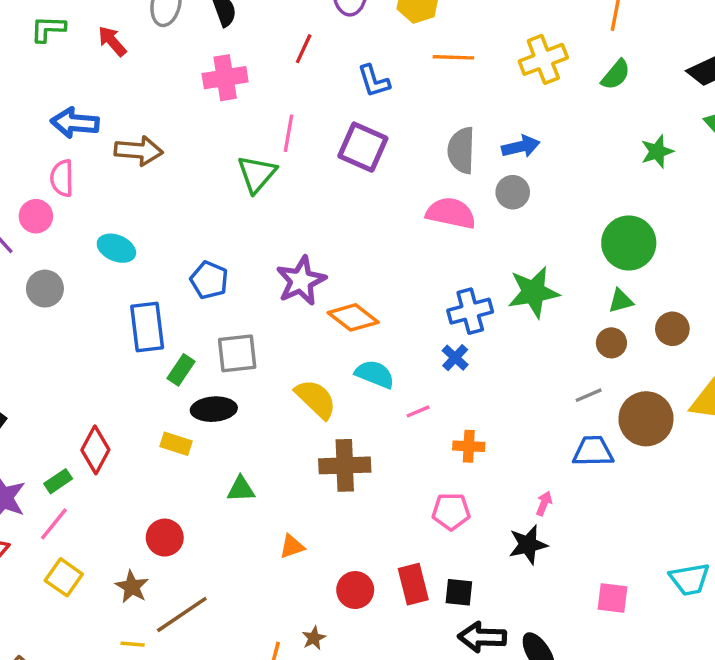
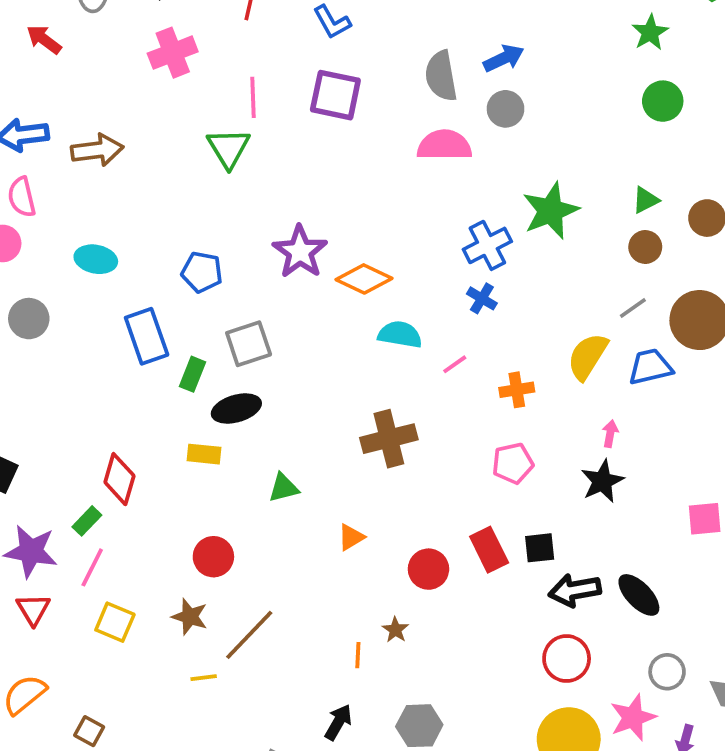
green circle: (629, 243) -> (663, 101), moved, size x0.7
yellow semicircle: (316, 399) -> (588, 356), moved, turned -90

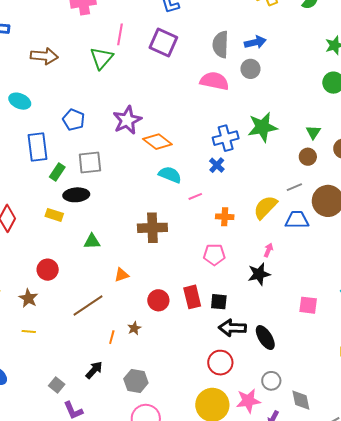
brown arrow: (97, 150) -> (44, 56), moved
green triangle: (646, 200) -> (313, 132), turned -42
brown line: (249, 635) -> (88, 306), moved

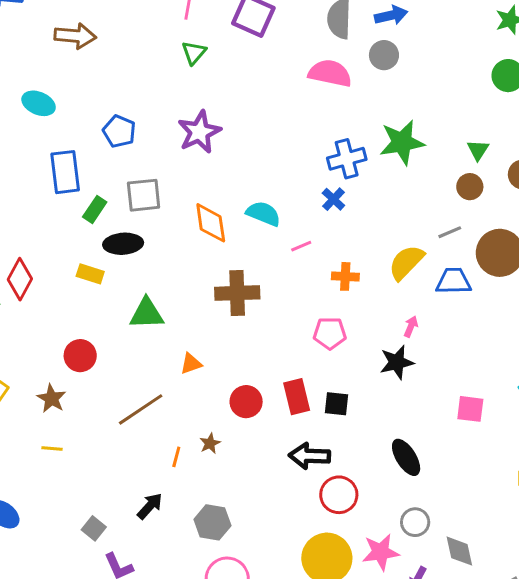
green triangle: (102, 58) -> (194, 53), moved, size x0.7
orange diamond: (157, 142) -> (211, 223), moved, turned 44
green triangle: (92, 241) -> (147, 314), size x1.4
black arrow: (232, 328) -> (310, 456), moved

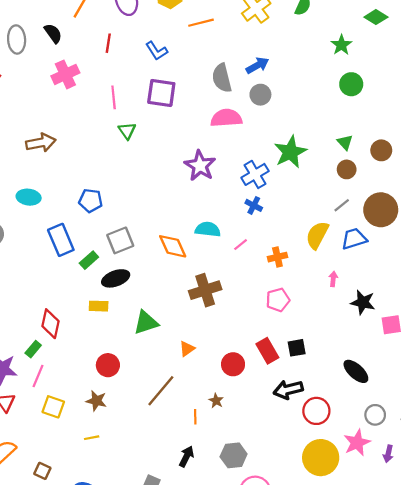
purple star: (199, 132) -> (200, 166), moved
green rectangle: (95, 210) -> (89, 260), turned 30
black star: (397, 362) -> (363, 302), moved, turned -30
yellow line: (52, 448) -> (92, 438), moved

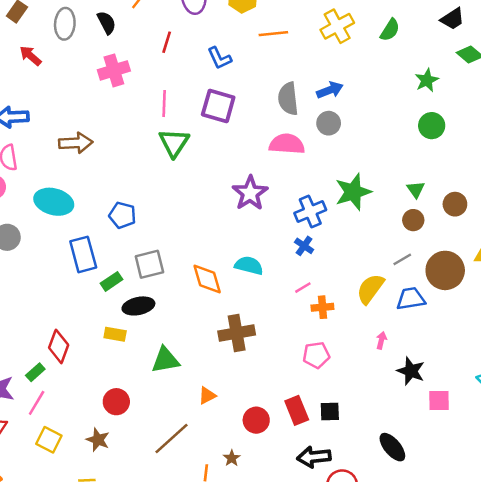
green triangle: (127, 131) -> (174, 143), size x1.5
cyan ellipse: (29, 197) -> (54, 202), size x1.4
pink line: (241, 245) -> (303, 288), moved

